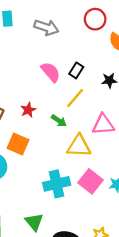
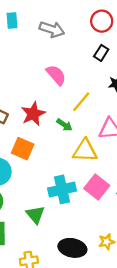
black rectangle: (76, 70) -> (101, 53), moved
red star: (28, 110) -> (33, 114), size x1.5
green triangle: (34, 222) -> (35, 215), moved

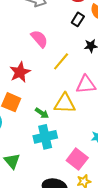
green arrow: (64, 125) -> (42, 113), moved
pink square: (97, 187) -> (77, 159), moved
green triangle: (35, 215) -> (12, 161), moved

